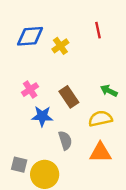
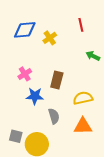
green arrow: (109, 91) -> (93, 56), moved
brown rectangle: (69, 97) -> (57, 80), turned 48

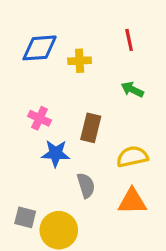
yellow cross: (50, 38) -> (80, 61), turned 32
green arrow: (93, 56) -> (132, 90), moved
pink cross: (25, 74) -> (40, 118), turned -32

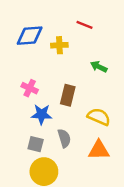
red line: (129, 40) -> (84, 25), moved, turned -56
yellow semicircle: (132, 157) -> (99, 117), turned 35
gray square: (25, 217) -> (36, 144), moved

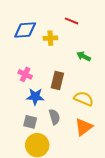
orange triangle: (99, 150) -> (84, 127), turned -36

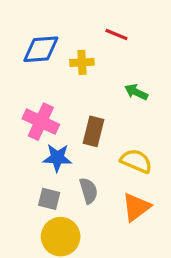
pink cross: (25, 74) -> (41, 122), size x1.5

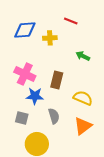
gray square: (49, 199) -> (22, 118), moved

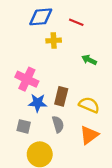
blue diamond: (25, 30) -> (41, 17), moved
brown rectangle: (57, 80) -> (61, 96), moved

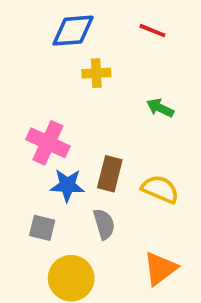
red line: (76, 22) -> (152, 31), moved
orange triangle: (89, 135) -> (160, 269), moved

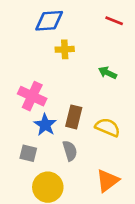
red line: (152, 31) -> (114, 21), moved
blue star: (67, 185) -> (45, 125), turned 30

